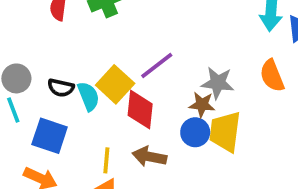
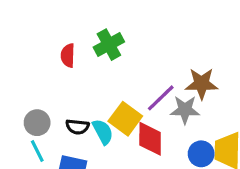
gray star: (218, 83) -> (185, 110), moved
brown star: (202, 105) -> (202, 84), moved, size x1.4

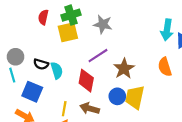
brown star: (202, 84) -> (124, 69), moved, turned 30
gray star: (185, 110) -> (103, 24), moved
yellow square: (125, 119) -> (68, 32), moved, turned 30

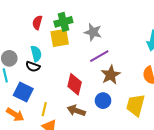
purple line: (98, 56) -> (99, 56), moved
cyan semicircle: (57, 70) -> (36, 54), moved
yellow trapezoid: (135, 97) -> (136, 105), moved
yellow line: (64, 109) -> (44, 109), moved

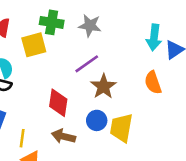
green cross: (63, 22) -> (52, 22), moved, turned 30
gray star: (93, 32) -> (90, 26), moved
yellow trapezoid: (136, 105) -> (121, 128), moved

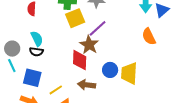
yellow square: (34, 45) -> (75, 18), moved
brown star: (103, 86) -> (89, 45), moved
yellow line: (22, 138) -> (56, 90), turned 56

